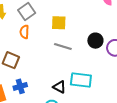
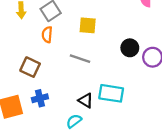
gray line: (63, 46) -> (80, 59), moved

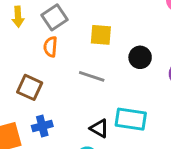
black circle: (130, 48) -> (140, 57), moved

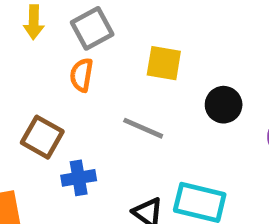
blue cross: (42, 126) -> (79, 178), moved

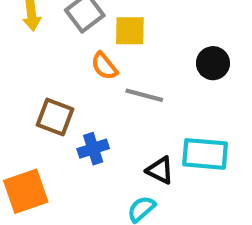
yellow square: (164, 63) -> (130, 31), moved
orange semicircle: (81, 75) -> (104, 66), moved, turned -40

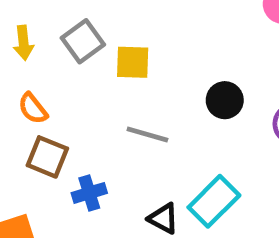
orange semicircle: (104, 66) -> (33, 108), moved
cyan rectangle: (205, 154) -> (214, 201), turned -51

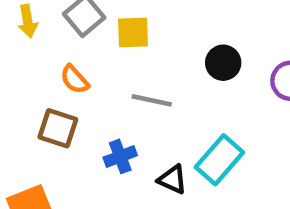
orange semicircle: (33, 108) -> (75, 79), moved
blue cross: (89, 193) -> (120, 156), moved

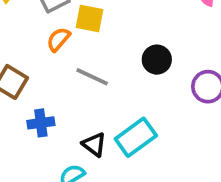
orange semicircle: (75, 79) -> (58, 39), moved, turned 70
blue cross: (120, 156) -> (41, 123), moved

